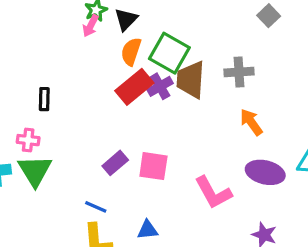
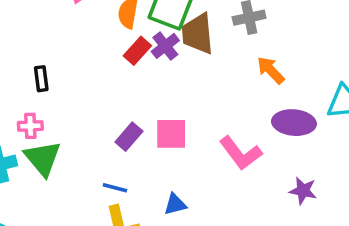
red rectangle: (134, 87) -> (137, 51), size x0.7

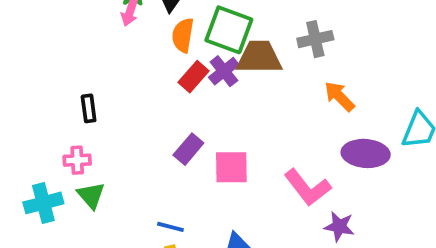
brown trapezoid: (198, 34) -> (259, 57), turned 96
purple rectangle: (129, 137) -> (188, 149), moved
green triangle: (43, 158) -> (91, 195), size x0.7
purple star: (303, 191) -> (339, 226), moved

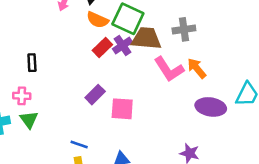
orange semicircle: (183, 35) -> (98, 20), turned -80
pink L-shape: (307, 187) -> (169, 69), moved

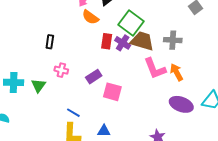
orange semicircle: (98, 20) -> (90, 17), moved
purple cross: (123, 46) -> (123, 43), turned -35
red rectangle: (102, 47) -> (107, 41), turned -49
pink cross: (22, 96) -> (61, 70), moved

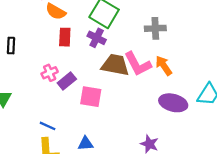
red rectangle: (107, 41) -> (65, 37), moved
brown trapezoid: (142, 41) -> (115, 65), moved
pink cross: (61, 70) -> (50, 73), moved, turned -32

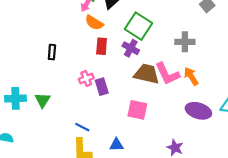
purple rectangle: (67, 81) -> (102, 87), turned -70
pink square: (91, 97) -> (137, 110), moved

